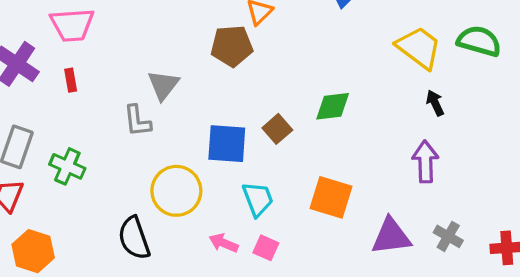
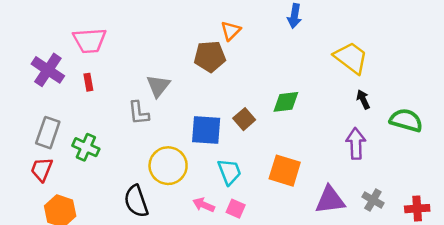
green semicircle: (479, 41) -> (406, 120), moved

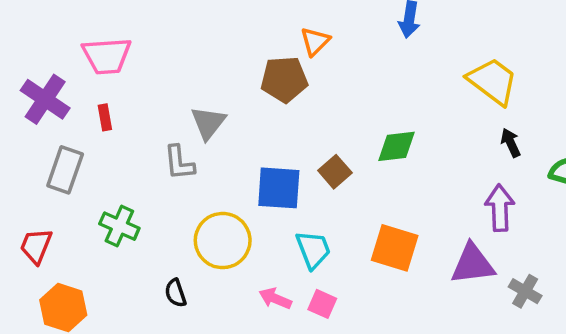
gray rectangle: (48, 133) -> (65, 170), moved
green cross: (86, 147) -> (119, 226), moved
purple triangle: (330, 200) -> (473, 264), moved
black semicircle: (136, 201) -> (176, 293), size x0.6

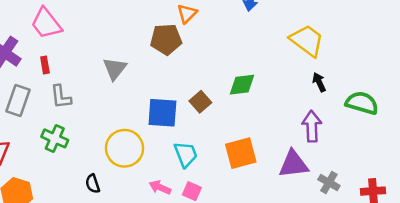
pink trapezoid: (107, 56) -> (46, 23), turned 56
gray L-shape: (179, 163) -> (61, 97), moved
orange square: (395, 248) -> (241, 153), turned -32

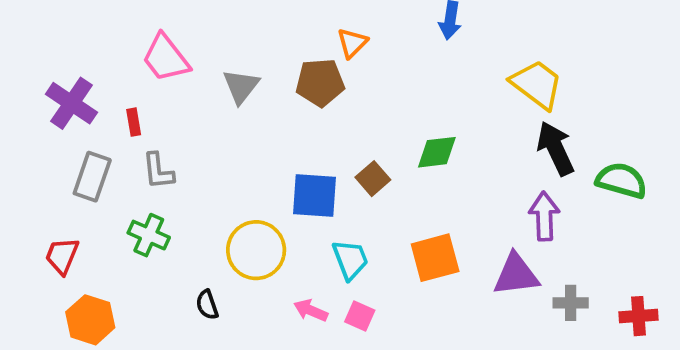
pink trapezoid: (46, 23) -> (166, 58), moved
gray triangle: (115, 69) -> (241, 86), moved
black arrow: (319, 82) -> (556, 148), size x1.8
gray cross: (329, 183) -> (571, 303), turned -30

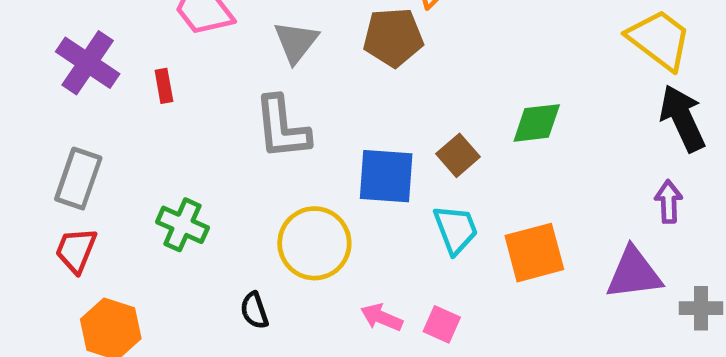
gray L-shape: (158, 171) -> (282, 128), moved, size x1.4
gray rectangle: (92, 177) -> (78, 178), moved
purple arrow: (544, 216) -> (669, 202), size x0.7
cyan trapezoid: (350, 260) -> (456, 229), moved

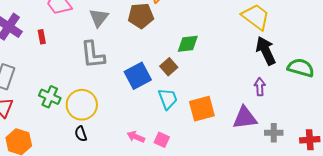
green diamond: (537, 123) -> (188, 44), moved
blue square: (386, 176) -> (138, 76), turned -32
yellow circle: (314, 243) -> (82, 105), moved

